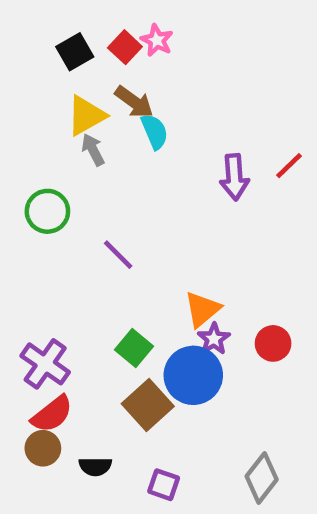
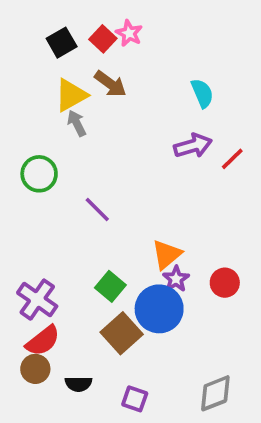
cyan semicircle: (155, 132) -> (202, 93), moved
red line: (289, 166) -> (232, 159), moved
purple arrow: (234, 177) -> (193, 146), turned -102
gray diamond: (262, 478) -> (215, 393), turned 30

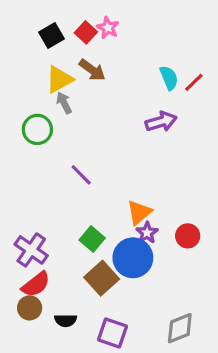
red line: (232, 159) -> (194, 82), moved
green circle: (39, 174) -> (37, 129), moved
purple square: (135, 399) -> (113, 333), size x1.4

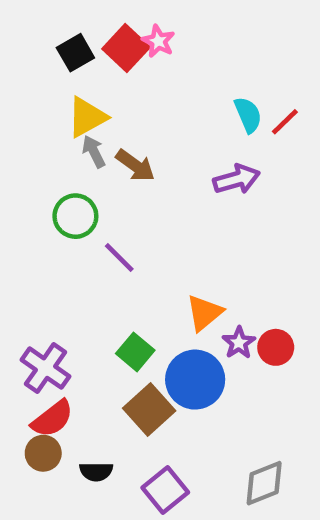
red square: (86, 32) -> (126, 48), size x1.4
brown arrow: (92, 70) -> (135, 165), moved
green circle: (37, 129) -> (75, 216), moved
purple star: (147, 233) -> (239, 343), moved
purple square: (113, 333) -> (165, 490), turned 32

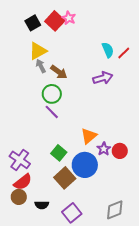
green circle: (75, 216) -> (52, 94), moved

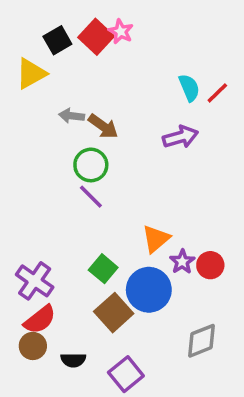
yellow triangle: (38, 51) -> (31, 74), moved
gray arrow: (41, 66) -> (72, 116), turned -56
gray diamond: (115, 210) -> (202, 341), moved

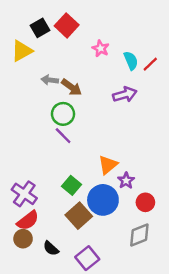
pink star: (121, 31) -> (101, 48), moved
red circle: (210, 265) -> (145, 202), moved
black semicircle: (73, 360) -> (51, 248), turned 42

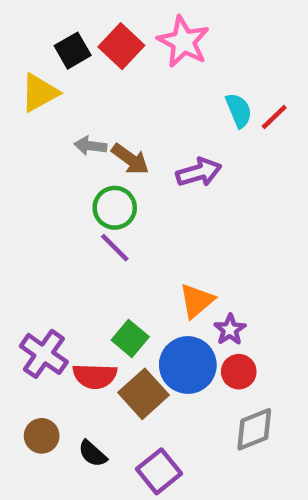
pink star: (101, 48) -> (183, 42), moved, size x1.6
purple arrow: (125, 95) -> (199, 172), moved
red circle: (145, 202) -> (239, 372), moved
red semicircle: (28, 221) -> (95, 376), moved, turned 40

